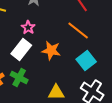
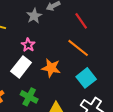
green cross: (19, 77) -> (29, 97), moved

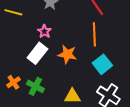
orange line: (78, 48) -> (94, 34), turned 50
green cross: (29, 97) -> (35, 86), moved

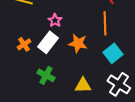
orange cross: (13, 82) -> (24, 44), moved

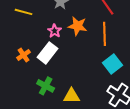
orange star: (78, 43) -> (78, 26), moved
yellow triangle: (83, 85) -> (72, 96), moved

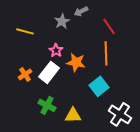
orange star: (78, 26) -> (76, 62), moved
cyan square: (113, 64) -> (99, 86), moved

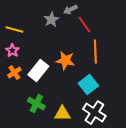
red line: (109, 26) -> (84, 25), moved
pink star: (56, 50) -> (12, 51), moved
white cross: (120, 114) -> (94, 113), moved

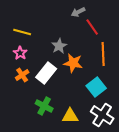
gray star: (51, 20) -> (59, 46), moved

